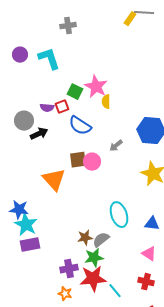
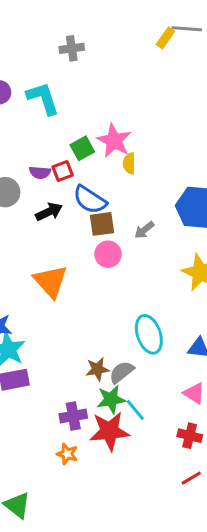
green square: (75, 92) -> (82, 148), turned 35
black arrow: (39, 134) -> (49, 212), moved
brown square: (78, 160) -> (102, 224), moved
cyan line: (115, 291) -> (135, 410), moved

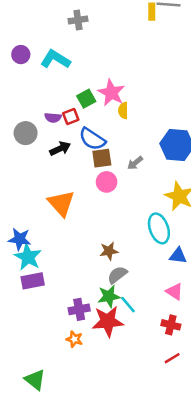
yellow rectangle: (165, 38) -> (152, 12), turned -35
cyan L-shape: (43, 98) -> (55, 59), turned -40
cyan ellipse: (149, 334) -> (159, 228), moved
brown star: (97, 369) -> (109, 251), moved

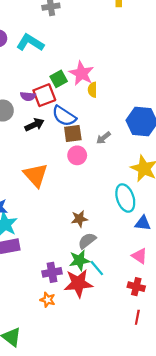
red square: (71, 116) -> (44, 95), size x1.5
red line: (172, 358) -> (137, 317), turned -48

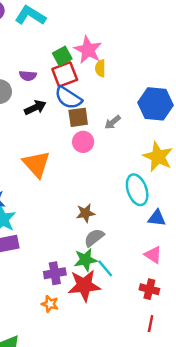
red square: (44, 95) -> (65, 74), moved

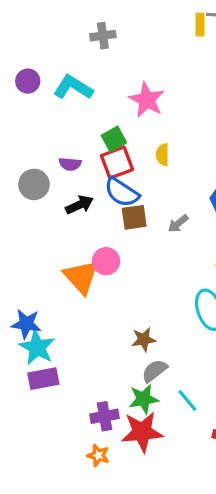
pink star: (88, 50) -> (147, 100), moved
pink circle: (83, 142) -> (106, 261), moved
cyan line: (105, 268) -> (187, 401), moved

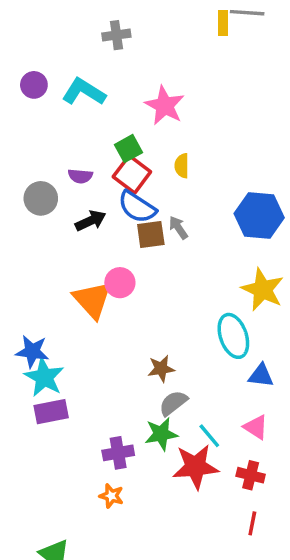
red square: (117, 163) -> (132, 174), turned -32
gray arrow: (178, 224) -> (178, 228), moved, turned 95
red star: (142, 432) -> (196, 467), moved

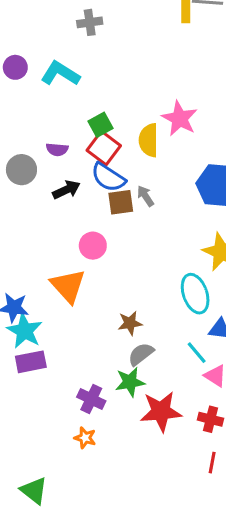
pink star: (165, 106) -> (180, 118), moved
yellow semicircle: (182, 166) -> (149, 140), size x1.5
orange triangle: (92, 300) -> (68, 286), moved
cyan line: (209, 436) -> (197, 353), moved
purple cross: (118, 453) -> (91, 399), turned 36

